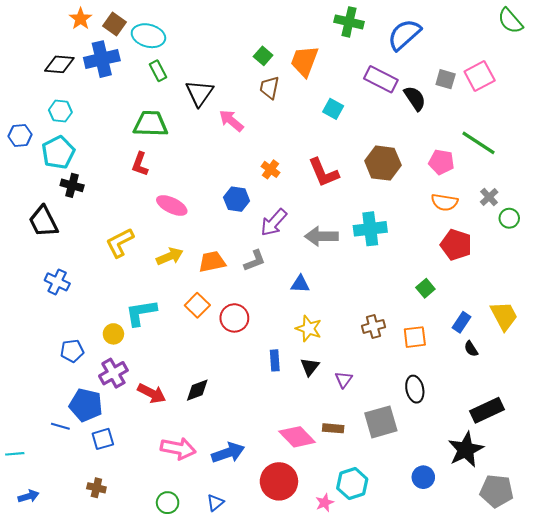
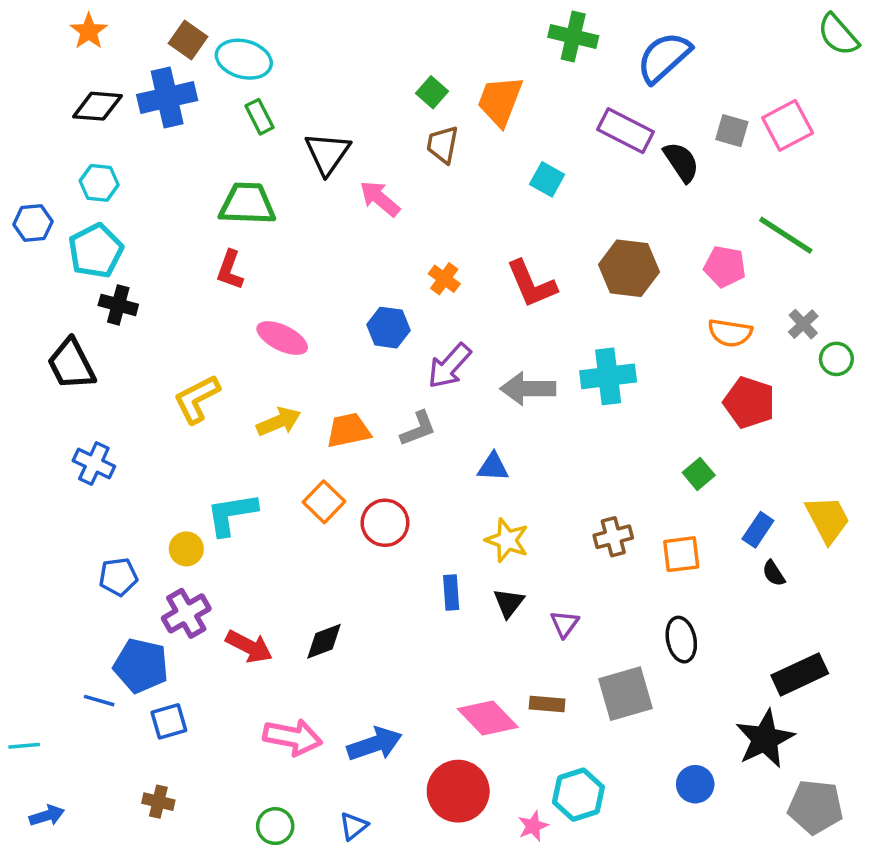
orange star: (81, 19) -> (89, 31), moved

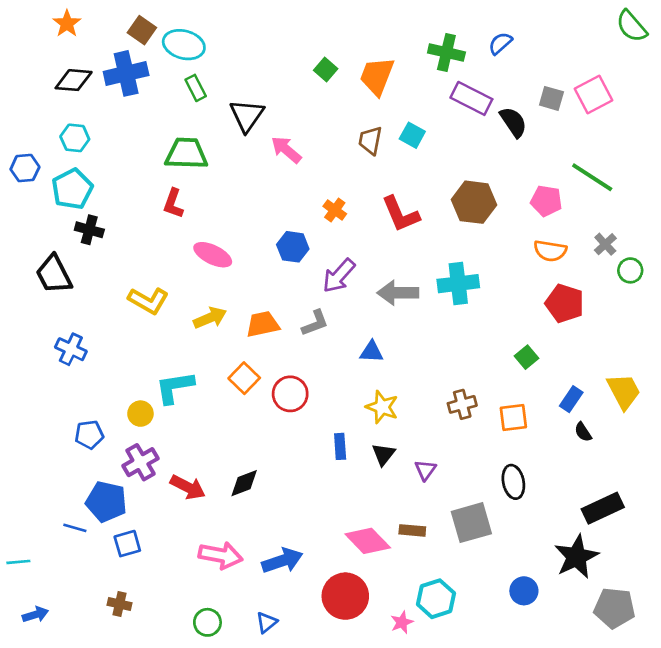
green cross: (573, 36) -> (446, 52), moved
blue semicircle: (664, 57) -> (500, 43), size x0.6
brown trapezoid: (442, 145) -> (370, 140), moved
yellow L-shape: (197, 399) -> (148, 301), turned -123

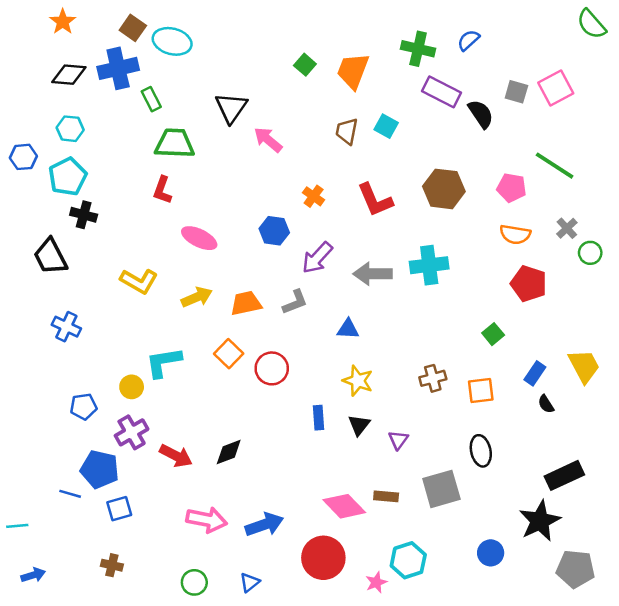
green rectangle: (196, 88) -> (151, 99), moved

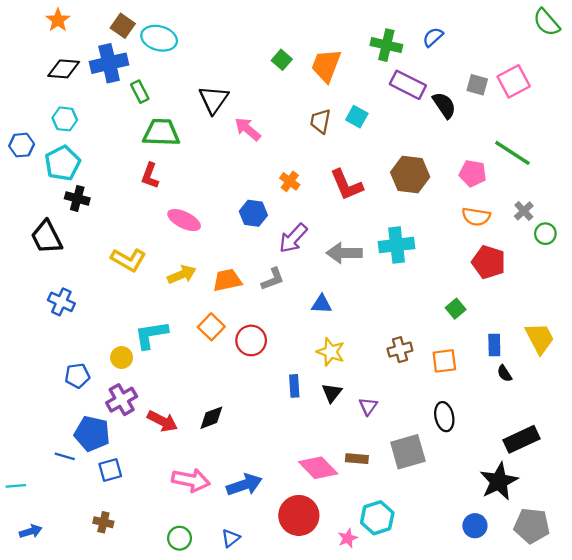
blue rectangle: (535, 373) -> (494, 345), turned -35
blue circle: (491, 553) -> (475, 526), moved

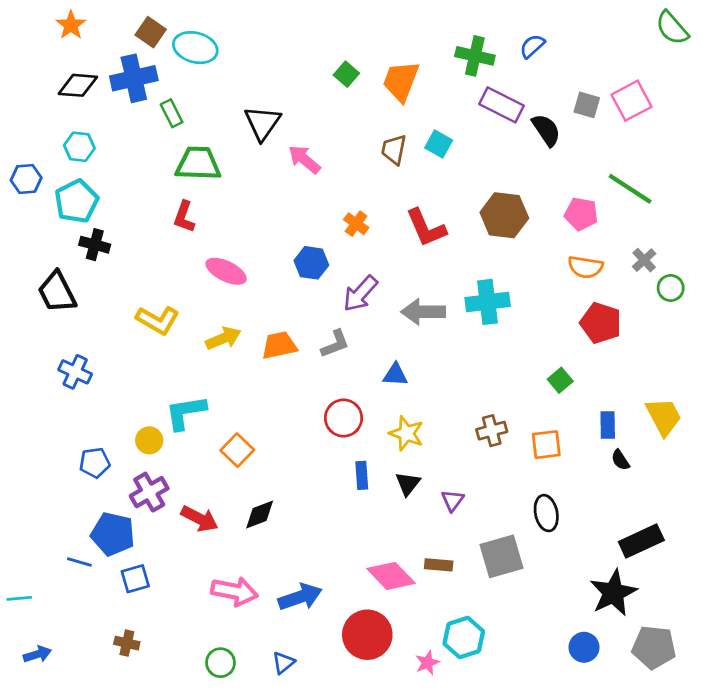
orange square: (211, 327) -> (237, 450), moved
red circle: (251, 340) -> (344, 418), moved

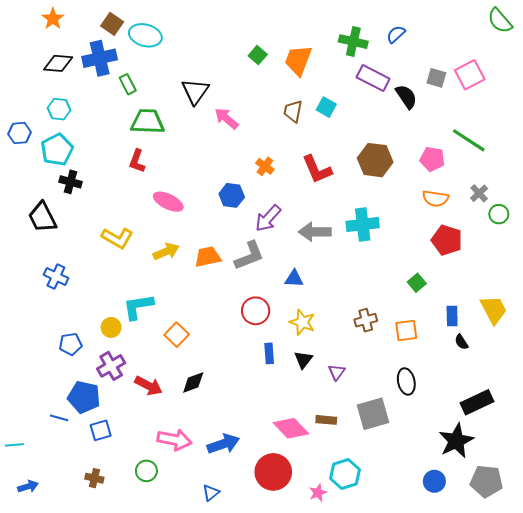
gray L-shape: (335, 344) -> (249, 256), size x1.4
green circle: (220, 663) -> (146, 471), moved

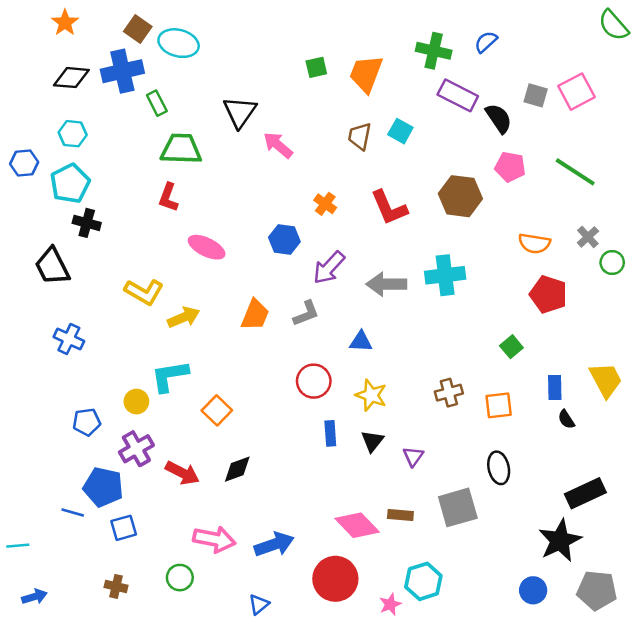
green square: (258, 55) -> (316, 67), turned 36
pink pentagon: (432, 159) -> (510, 167), moved
yellow arrow: (166, 252) -> (184, 317), moved
gray L-shape: (249, 256) -> (306, 314), size x0.7
orange trapezoid: (208, 257) -> (255, 315), turned 124

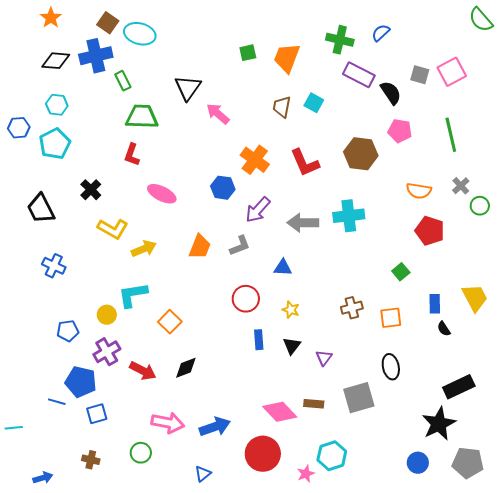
green line: (575, 172) -> (451, 135), turned 44
orange cross: (325, 204) -> (255, 160), size x1.6
black cross: (87, 223) -> (91, 190), moved, turned 30
yellow star: (371, 395) -> (291, 310), size x0.7
blue arrow: (34, 597) -> (43, 478), moved

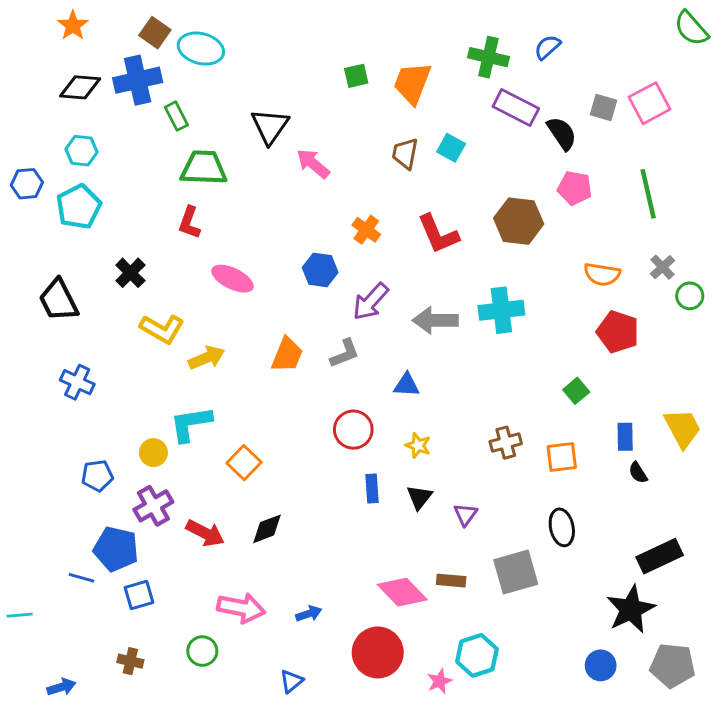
orange cross: (255, 160) -> (366, 230), size x0.7
blue arrow: (215, 427) -> (309, 614), size x0.6

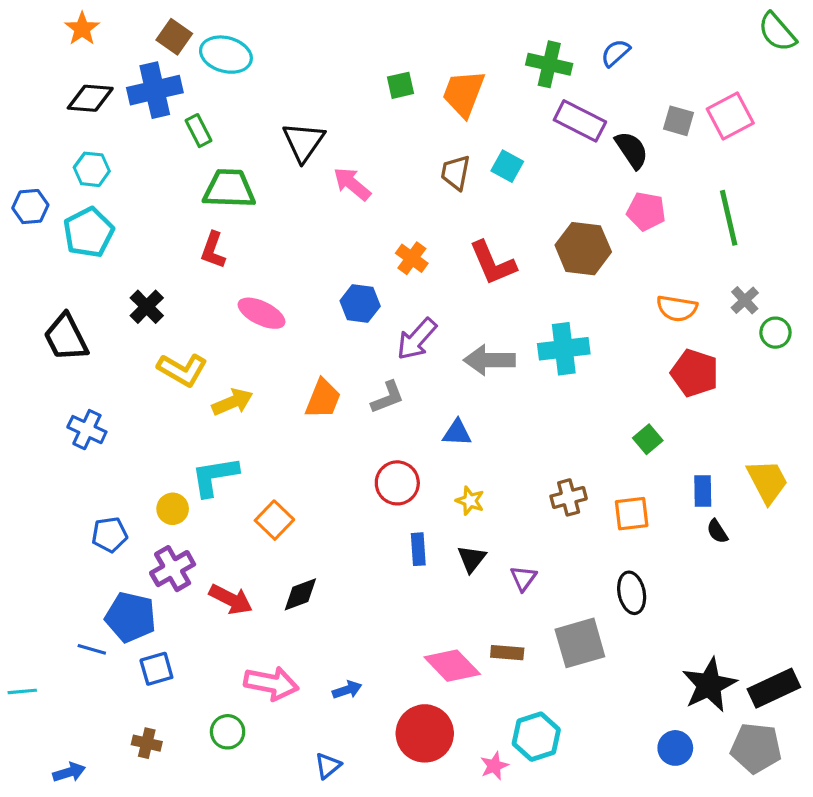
black rectangle: (660, 556) -> (774, 688), moved

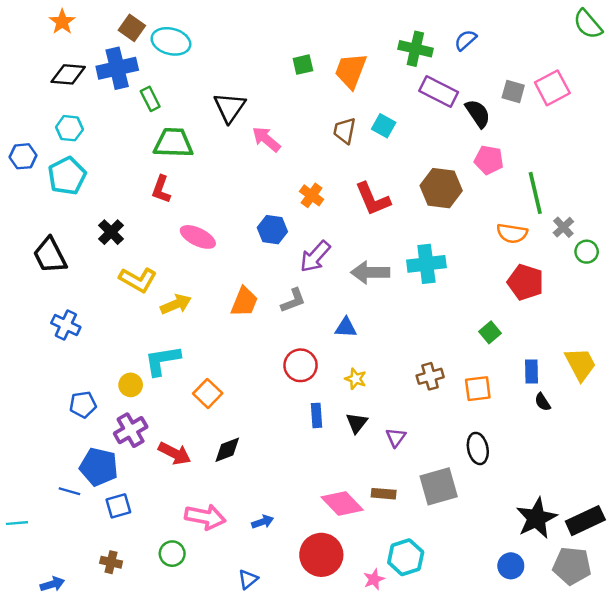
green line: (729, 218) -> (535, 193), moved

